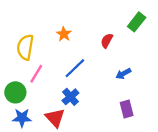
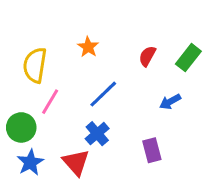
green rectangle: (137, 22) -> (188, 58), moved
purple rectangle: (127, 109) -> (152, 150), moved
blue star: (22, 118) -> (30, 162), turned -30

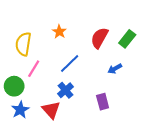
red semicircle: (147, 56) -> (99, 38), size x1.5

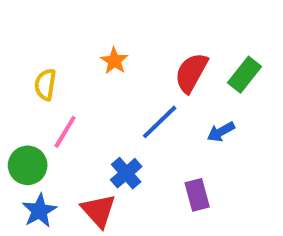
yellow semicircle: (23, 44) -> (45, 84), size x0.7
blue line: (70, 64) -> (160, 122), moved

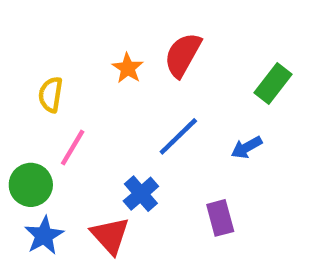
red semicircle: (191, 73) -> (183, 55), moved

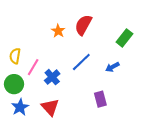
yellow semicircle: (51, 95) -> (15, 56), moved
blue cross: (141, 194) -> (52, 77), moved

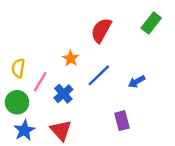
orange star: (58, 31) -> (71, 58), moved
green rectangle: (124, 38) -> (151, 23), moved

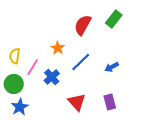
green rectangle: (151, 23) -> (114, 19), moved
purple rectangle: (122, 121) -> (110, 102), moved
red triangle: (61, 130) -> (77, 102), moved

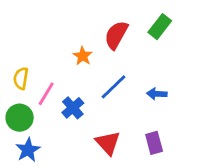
orange star: (58, 48) -> (83, 56), moved
blue arrow: (112, 67) -> (157, 94), turned 32

